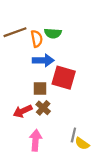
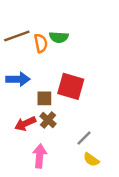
blue arrow: (43, 60) -> (18, 79), moved
gray line: (73, 135) -> (84, 138), moved, turned 32

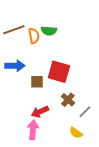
brown cross: (48, 120) -> (68, 100), moved
red arrow: (25, 124) -> (40, 112), moved
gray line: (84, 138) -> (85, 112), moved

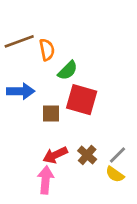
green semicircle: (49, 31) -> (68, 70), moved, turned -49
brown cross: (68, 100) -> (87, 155), moved
yellow semicircle: (76, 133) -> (115, 174), moved

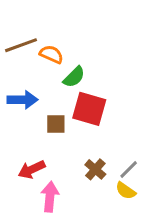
orange semicircle: (47, 50) -> (51, 54), turned -55
red arrow: (55, 155) -> (32, 169), moved

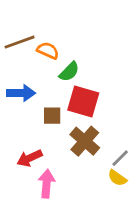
brown cross: (95, 169) -> (85, 141), moved, size x1.5

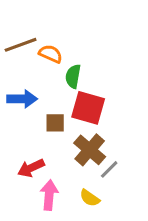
green semicircle: (69, 72) -> (73, 76), turned 145
gray line: (120, 158) -> (109, 169), moved
yellow semicircle: (117, 178) -> (90, 198), moved

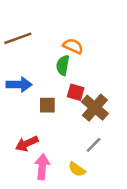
orange semicircle: (51, 54) -> (73, 46), moved
red square: (88, 108) -> (76, 92), size x0.6
brown cross: (90, 150) -> (95, 108), moved

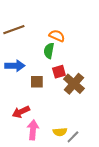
red square: (76, 92) -> (59, 72), turned -32
gray line: (94, 145) -> (73, 137), moved
yellow semicircle: (77, 169) -> (60, 132), turned -40

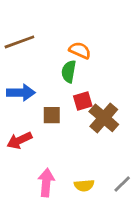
red arrow: (21, 112) -> (19, 140), moved
gray line: (73, 137) -> (122, 184), moved

